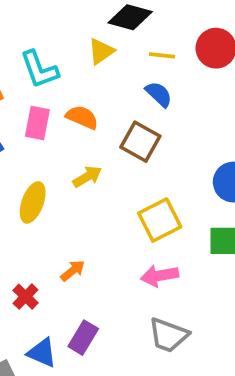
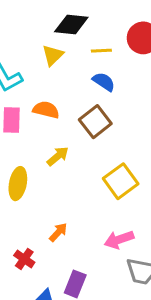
brown square: (140, 142) -> (95, 122), turned 32
pink arrow: (160, 276) -> (119, 240), moved

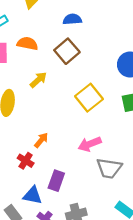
blue semicircle: (104, 82) -> (72, 19), turned -36
red cross: (24, 259) -> (26, 161), moved

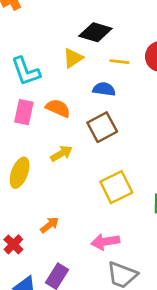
blue semicircle: (72, 19) -> (104, 89), moved
red cross: (26, 161) -> (13, 244), moved

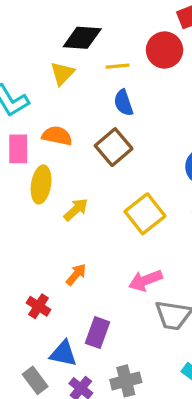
blue semicircle: (104, 89) -> (124, 103), moved, turned -105
yellow arrow: (61, 153) -> (76, 210), moved
yellow ellipse: (20, 173) -> (41, 184), moved

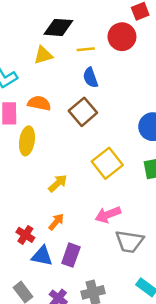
yellow triangle: (62, 73) -> (43, 55), turned 30
yellow arrow: (76, 210) -> (58, 183), moved
orange arrow: (76, 275) -> (56, 222), moved
blue triangle: (63, 354) -> (42, 256), moved

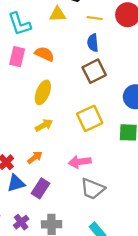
brown square: (83, 112) -> (94, 71), moved
yellow ellipse: (27, 141) -> (43, 92), moved
blue triangle: (42, 256) -> (16, 183), turned -42

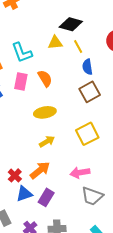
yellow line: (95, 18) -> (78, 46), moved, turned 56
orange semicircle: (44, 54) -> (45, 78), turned 36
yellow ellipse: (43, 92) -> (45, 112), turned 60
orange arrow: (35, 157) -> (40, 170), size x1.5

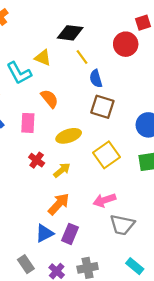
yellow triangle: (55, 43) -> (43, 58), moved, turned 35
pink rectangle: (21, 82) -> (28, 123), moved
brown square: (90, 92) -> (102, 107), turned -35
yellow ellipse: (45, 112) -> (69, 136), moved
red cross: (15, 175) -> (37, 160), moved

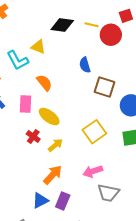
yellow line: (82, 57) -> (91, 25), moved, turned -40
brown square: (102, 107) -> (105, 87), moved
yellow ellipse: (69, 136) -> (49, 117), moved, turned 55

